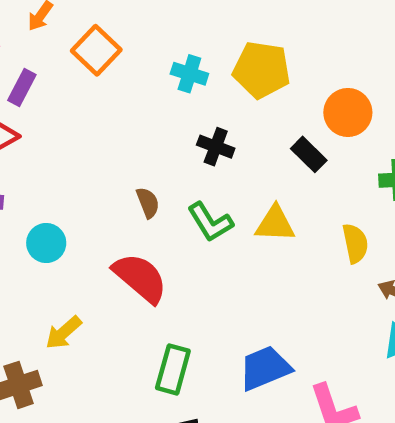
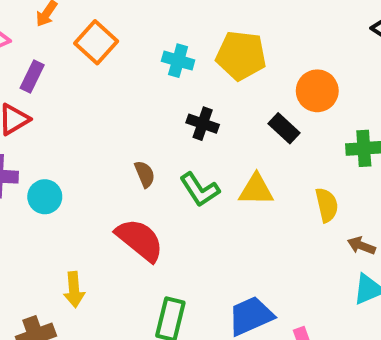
cyan circle: (46, 243) -> (45, 197), moved
yellow arrow: (64, 333) -> (74, 290), turned -52

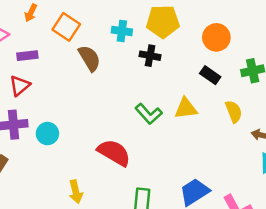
purple rectangle: (32, 76) -> (27, 56), turned 66
black cross: (203, 124) -> (150, 56), moved
black rectangle: (284, 128) -> (210, 75), moved
brown semicircle: (145, 174) -> (89, 58), moved, size x1.5

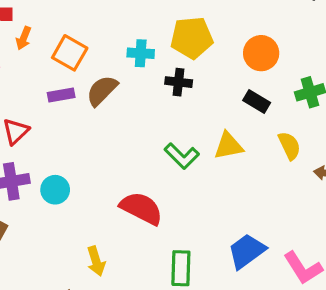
purple rectangle: (27, 56) -> (61, 95), moved
brown semicircle: (89, 58) -> (102, 91), turned -100

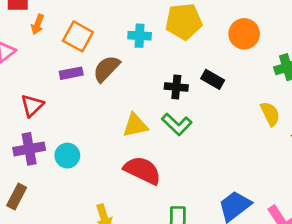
black cross: (179, 82) -> (176, 87), moved
black rectangle: (257, 101) -> (213, 79), moved
yellow triangle: (228, 146) -> (135, 125), moved

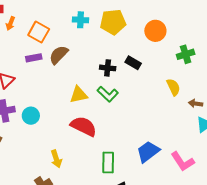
cyan cross: (140, 36) -> (81, 20), moved

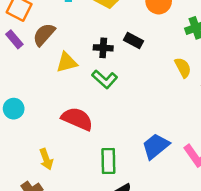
purple rectangle: (34, 58) -> (14, 39), turned 63
yellow triangle: (79, 95) -> (67, 62), moved

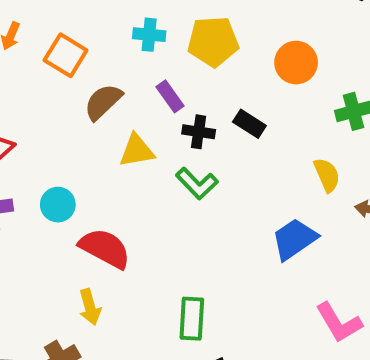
purple rectangle: (14, 39) -> (170, 96), moved
cyan circle: (14, 109) -> (58, 205), moved
red semicircle: (77, 119) -> (105, 248), moved
blue trapezoid: (156, 146) -> (294, 239), moved

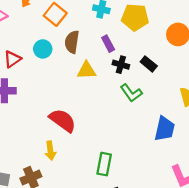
brown semicircle: (103, 102) -> (72, 42), turned -45
green L-shape: (197, 183) -> (131, 93), moved
cyan circle: (58, 205) -> (43, 49), moved
blue trapezoid: (294, 239) -> (165, 129), turned 130

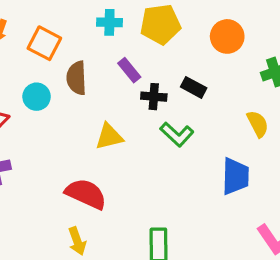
yellow triangle: (86, 70) -> (109, 137), moved

